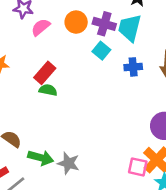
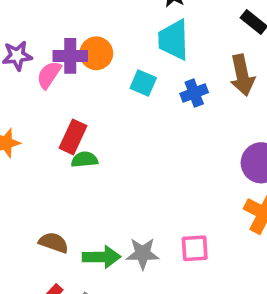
purple cross: (104, 24) -> (70, 56), moved
pink square: (138, 167) -> (195, 248), moved

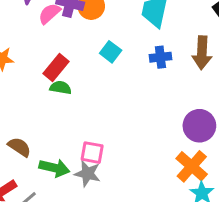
cyan square: (143, 83) -> (111, 52), moved
pink square: (195, 248) -> (92, 153), moved

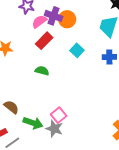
red rectangle: (56, 67) -> (44, 41), moved
pink square: (92, 153) -> (59, 115), turned 35

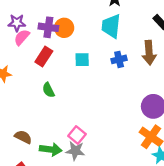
pink semicircle: (39, 22) -> (22, 37), moved
cyan square: (77, 50) -> (82, 60), turned -32
green semicircle: (42, 71) -> (48, 90), turned -120

